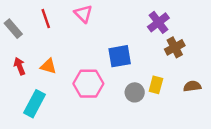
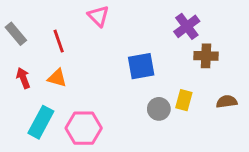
red line: (46, 19) -> (59, 41), moved
brown cross: (175, 47) -> (206, 56), turned 30
pink hexagon: (88, 84) -> (84, 128), moved

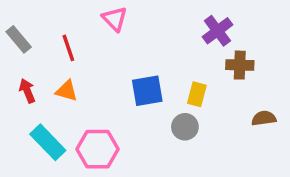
blue square: (141, 66) -> (147, 91), moved
yellow rectangle: (184, 100) -> (197, 94), moved
cyan rectangle: (41, 122) -> (48, 142), turned -72

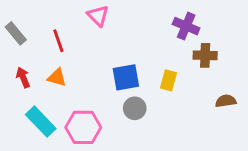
purple cross: (217, 31) -> (186, 26), turned -30
gray circle: (185, 127) -> (135, 108), moved

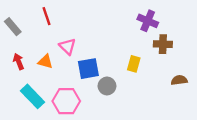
pink triangle: (98, 16) -> (67, 46), moved
red line: (58, 41) -> (46, 16), moved
blue square: (126, 77) -> (88, 69), moved

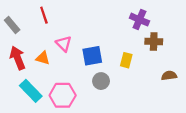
red arrow: (19, 62) -> (18, 58), size x1.5
blue square: (88, 69) -> (92, 56), moved

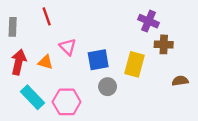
gray rectangle: (12, 25) -> (13, 27), turned 42
red arrow: (18, 58) -> (19, 62), turned 35
yellow rectangle: (126, 60) -> (134, 64), size x1.5

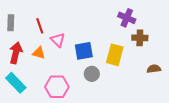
red line: (47, 16) -> (40, 26), moved
cyan rectangle: (33, 97) -> (16, 83), moved

